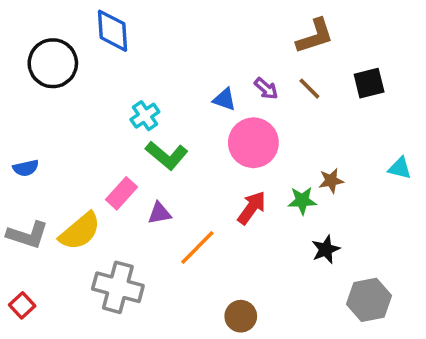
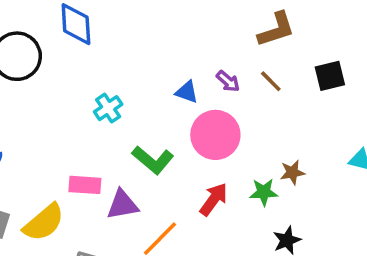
green L-shape: (167, 155) -> (153, 160), moved
pink rectangle: (121, 193) -> (85, 185), turned 52
purple triangle: (159, 213) -> (122, 205), size x1.4

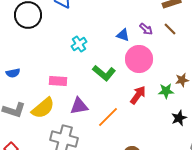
pink rectangle: (85, 185) -> (58, 81), moved
purple triangle: (122, 205) -> (79, 106), moved

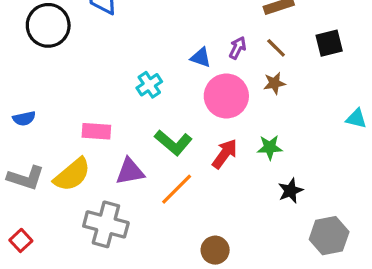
purple arrow: (146, 29) -> (238, 48), turned -104
cyan cross: (79, 44) -> (149, 85), moved
green L-shape: (104, 73) -> (173, 143), moved
brown star: (182, 80) -> (274, 83), moved

